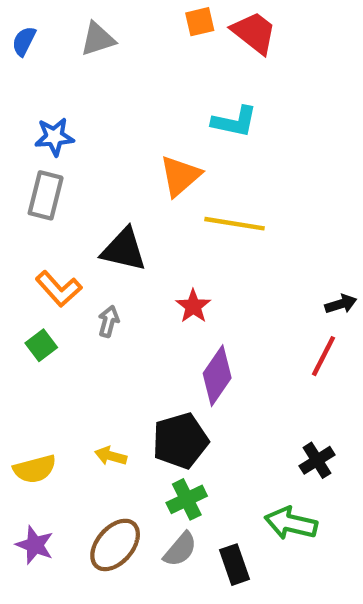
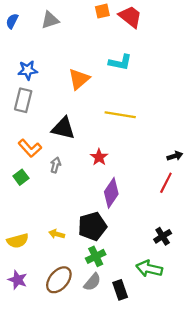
orange triangle: (180, 176) -> (79, 79), moved

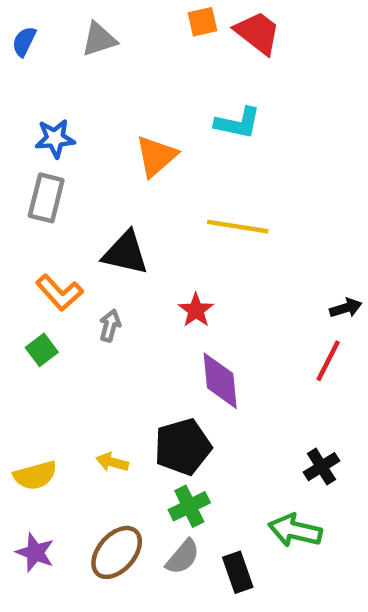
purple diamond: (111, 193) -> (220, 381), turned -40

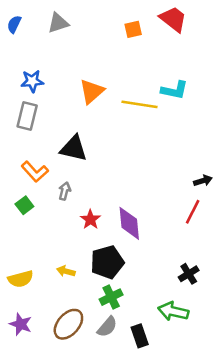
orange square: (203, 22) -> (133, 29), moved
red trapezoid: (258, 33) -> (173, 19), moved
cyan L-shape: (238, 123) -> (174, 90), moved
yellow line: (238, 227) -> (140, 104), moved
red star: (196, 310) -> (90, 219), moved

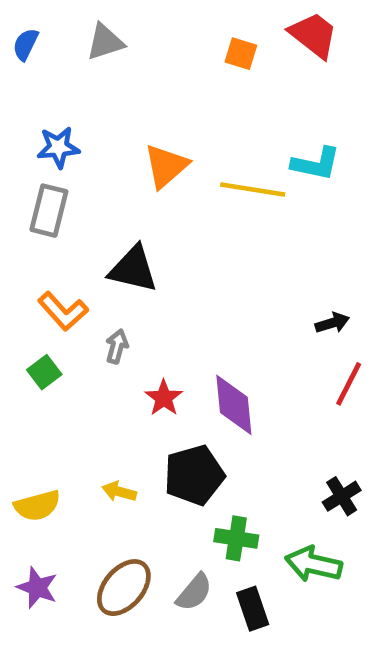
orange square: (133, 29) -> (241, 54), turned 30
black arrow: (203, 181) -> (332, 323), moved
green cross: (111, 297) -> (236, 538), moved, turned 35

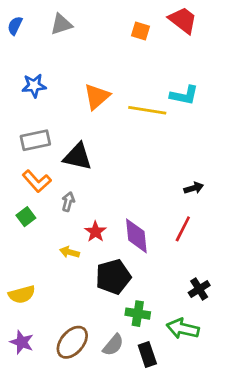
gray rectangle: (49, 211) -> (35, 140), moved, turned 64
red line: (349, 384) -> (183, 229), moved
yellow arrow: (119, 492) -> (70, 252), moved

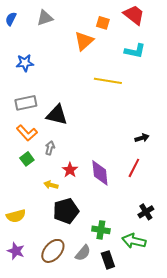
cyan L-shape: (184, 95) -> (135, 51), moved
orange triangle: (97, 97) -> (84, 41), moved
green square: (26, 217) -> (27, 159), moved
black pentagon: (113, 277) -> (66, 211), moved

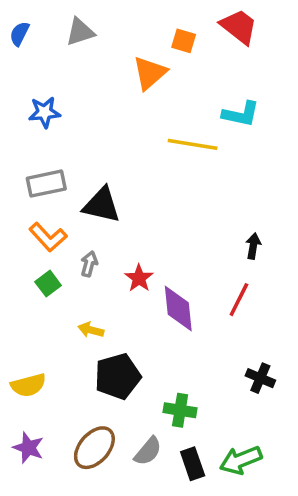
cyan L-shape: (135, 51) -> (241, 114), moved
black arrow: (142, 138) -> (253, 246), turned -64
red star: (70, 170) -> (139, 278), moved
black cross: (146, 212) -> (260, 378), turned -35
green arrow: (134, 241) -> (241, 460), moved, turned -35

